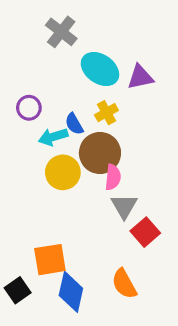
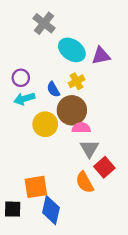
cyan arrow: (53, 137) -> (24, 99), moved
pink semicircle: (113, 177) -> (81, 128), turned -96
orange semicircle: (124, 284) -> (85, 182), moved
black square: (18, 290) -> (13, 209), turned 36

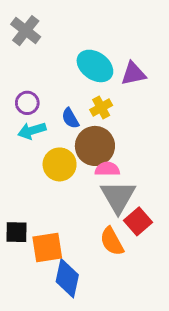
gray cross: (44, 23) -> (26, 31), moved
gray triangle: (89, 149) -> (118, 197), size x1.4
black square: (13, 209) -> (16, 232), moved

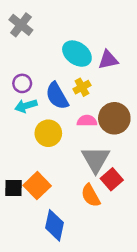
blue semicircle: (70, 118) -> (57, 96), size x1.6
brown circle: (95, 146) -> (114, 118), moved
pink semicircle: (107, 169) -> (87, 121), moved
orange square: (47, 248) -> (37, 186), moved, turned -35

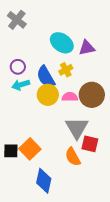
yellow circle: (48, 133) -> (48, 95), moved
red square: (112, 179) -> (90, 144), turned -36

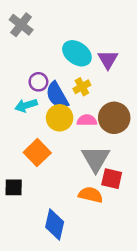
purple triangle: (87, 48) -> (108, 59), turned -48
purple circle: (18, 67) -> (38, 82), moved
orange square: (30, 149) -> (37, 153), moved
orange semicircle: (73, 157) -> (91, 195), turned 132

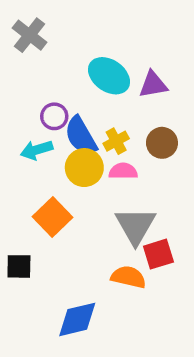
purple triangle: (108, 59) -> (153, 85), turned 50
yellow cross: (82, 87) -> (116, 141), moved
brown circle: (114, 118) -> (162, 143), moved, size x0.7
red square: (112, 179) -> (158, 254), turned -30
blue diamond: (55, 225) -> (77, 319), turned 64

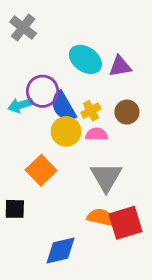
purple circle: (54, 116) -> (42, 91), size x1.5
cyan arrow: (37, 150) -> (20, 105), moved
red square: (158, 254) -> (126, 223), moved, size x1.4

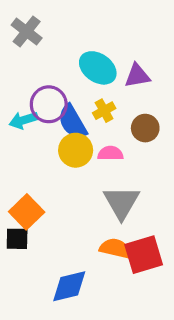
yellow cross: (91, 111) -> (104, 111), moved
orange square: (41, 170) -> (27, 212), moved

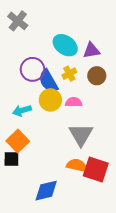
cyan arrow: (23, 120) -> (22, 111), moved
brown circle: (145, 128) -> (97, 76), moved
red square: (144, 255) -> (96, 170), turned 35

